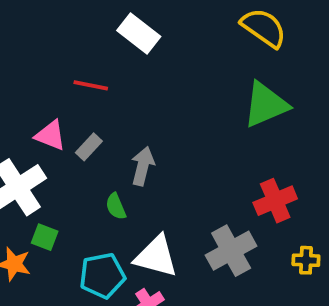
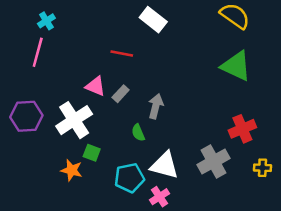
green triangle: (266, 105) -> (236, 66), turned 48

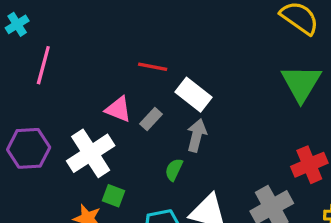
white rectangle: (153, 20) -> (193, 95), moved
cyan cross: (46, 21) -> (17, 24), moved
green triangle: (236, 66) -> (301, 83), turned 36
green semicircle: (138, 133) -> (174, 170), turned 48

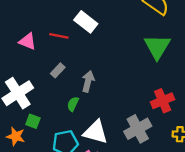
white rectangle: (193, 95) -> (86, 22), moved
pink triangle: (118, 109) -> (28, 41), moved

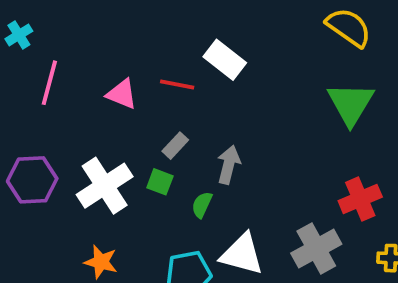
green square: (33, 121) -> (160, 182), moved

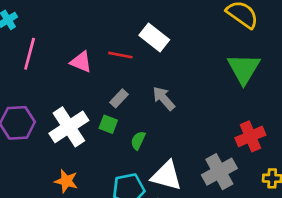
gray arrow: (229, 165) -> (164, 98), moved, turned -55

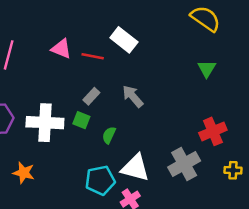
pink triangle: (81, 62) -> (61, 49), moved
green triangle: (244, 69) -> (207, 69), size x0.6
white cross: (69, 127) -> (45, 123), turned 36
orange star: (66, 181) -> (24, 173), moved

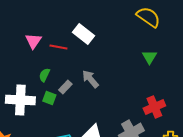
pink triangle: (61, 49) -> (33, 41), turned 42
gray rectangle: (91, 96) -> (65, 87), moved
green semicircle: (109, 135) -> (44, 75), moved

